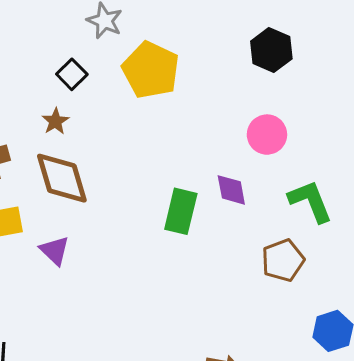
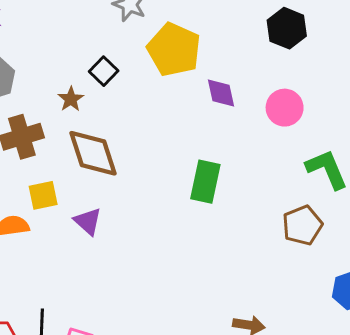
black square: (72, 74) -> (104, 71), moved
brown star: (55, 121) -> (71, 99), moved
purple diamond: (231, 190) -> (221, 93), moved

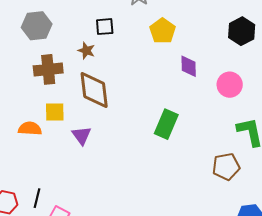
yellow pentagon: (174, 50) -> (163, 31), size x0.7
black square: (104, 71) -> (105, 27), moved, turned 30
brown star: (71, 99) -> (86, 51), turned -30

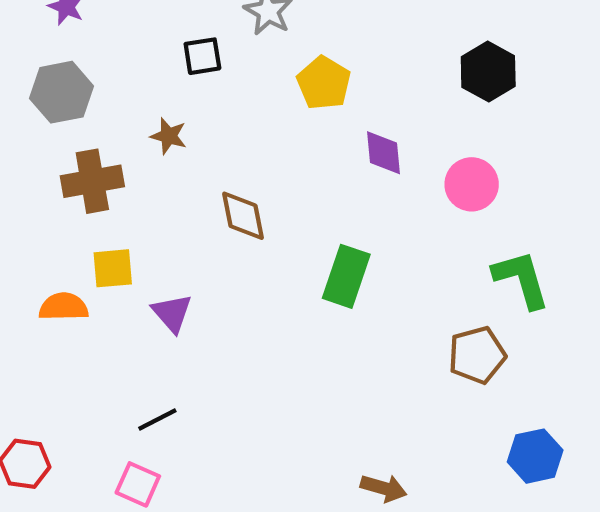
black square: (105, 27) -> (202, 56), moved
brown diamond: (94, 90) -> (243, 216), moved, size x0.7
black line: (37, 198) -> (157, 420), moved, turned 54

